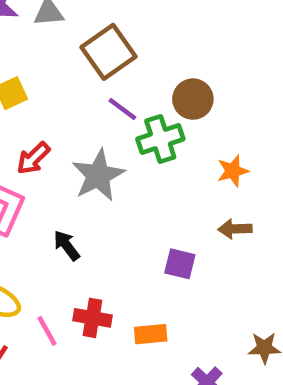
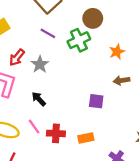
purple line: (122, 109) -> (48, 33), moved
gray star: (98, 175) -> (40, 64), moved, size x0.7
pink line: (47, 331) -> (34, 126), moved

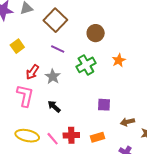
green cross: (79, 40) -> (86, 65), moved
brown arrow: (121, 80) -> (127, 122), moved
pink line: (34, 126) -> (53, 139), moved

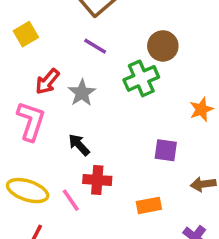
brown circle: (96, 33) -> (163, 46), moved
orange star: (119, 60) -> (201, 109), moved
red cross: (71, 135) -> (97, 180), moved

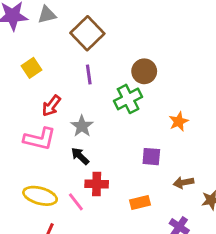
purple line: (95, 46) -> (89, 75), turned 54
gray star: (82, 93) -> (82, 126), moved
pink L-shape: (31, 121) -> (40, 139), turned 88

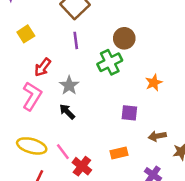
pink L-shape: (40, 139) -> (32, 96), turned -72
red cross: (97, 184) -> (82, 166), moved, turned 36

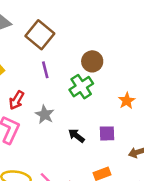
black arrow: (67, 112) -> (76, 136), moved

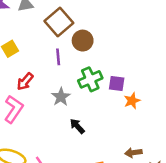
brown circle: (92, 61) -> (83, 41), moved
gray star: (45, 114) -> (61, 97), moved
purple square: (107, 133) -> (117, 83), moved

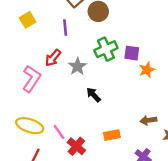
purple line: (58, 57) -> (65, 27), moved
red arrow: (25, 82) -> (53, 58), moved

